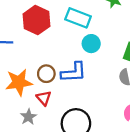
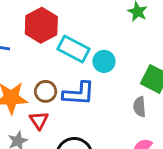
cyan rectangle: (78, 18) -> (73, 49), moved

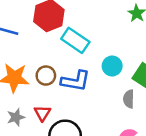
cyan circle: (104, 61) -> (112, 66), moved
red triangle: (39, 120) -> (42, 113), moved

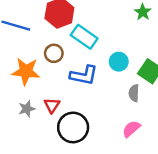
brown circle: (46, 76) -> (54, 53), moved

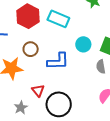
cyan rectangle: (84, 37) -> (58, 19), moved
gray star: (27, 109) -> (21, 108), moved

